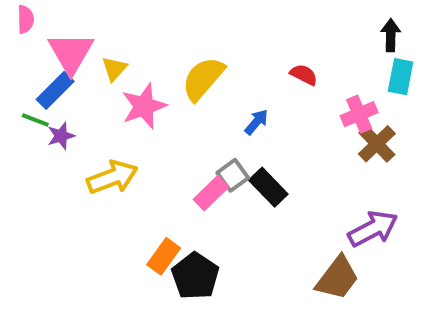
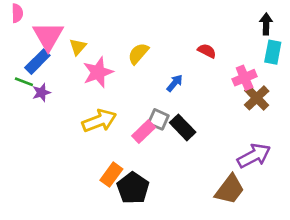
yellow semicircle: (203, 79) -> (138, 54), size x0.7
gray square: (233, 175) -> (158, 119), turned -30
yellow arrow: (112, 177) -> (99, 121), moved

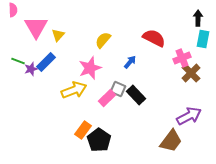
red semicircle: (207, 51) -> (154, 38), size x1.6
blue rectangle: (37, 62) -> (46, 62), moved
pink star: (98, 72) -> (90, 68), moved

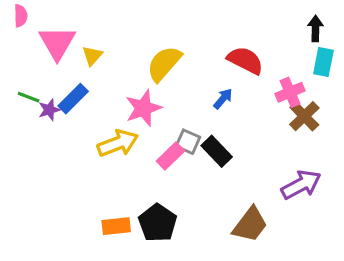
yellow semicircle: (103, 40) -> (164, 64), size x1.4
blue arrow: (130, 62) -> (223, 99), moved
orange rectangle: (83, 130) -> (116, 226), moved, turned 48
brown trapezoid: (171, 141) -> (250, 225), moved

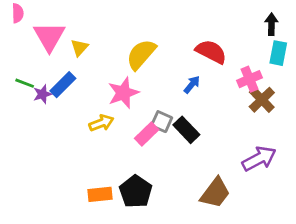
yellow arrow: (118, 143) -> (101, 123), size x0.7

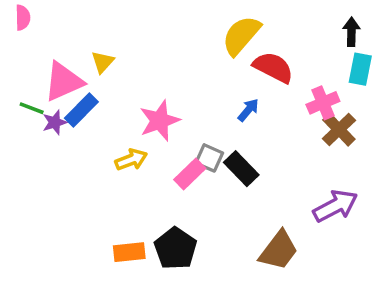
pink triangle: (49, 37) -> (64, 82), moved, turned 36
yellow semicircle: (141, 54) -> (241, 35), moved

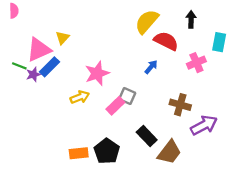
black arrow: (351, 32) -> (191, 19), moved
brown cross: (339, 130) -> (180, 105), moved, turned -30
black rectangle: (241, 169) -> (147, 136), moved

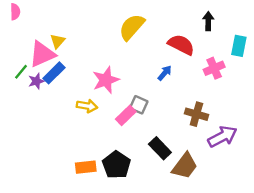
yellow semicircle: (147, 22) -> (132, 27), moved
yellow triangle: (63, 38) -> (58, 41), moved
green line: (19, 66) -> (21, 72), turned -72
yellow arrow: (80, 97) -> (87, 106), turned 30

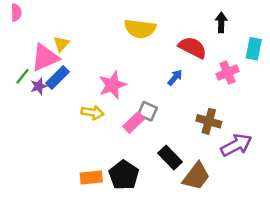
yellow semicircle: (132, 27) -> (140, 29), turned -124

